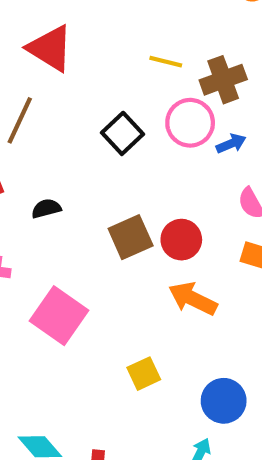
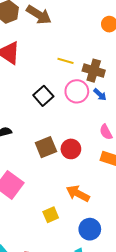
brown cross: (223, 80) -> (94, 71), turned 35
blue arrow: (231, 144) -> (100, 95), moved, turned 64
orange arrow: (193, 299) -> (78, 194), moved

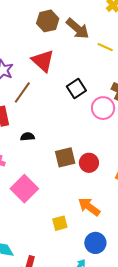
yellow line: (66, 61) -> (105, 47), moved
black square: (43, 96) -> (76, 89), moved

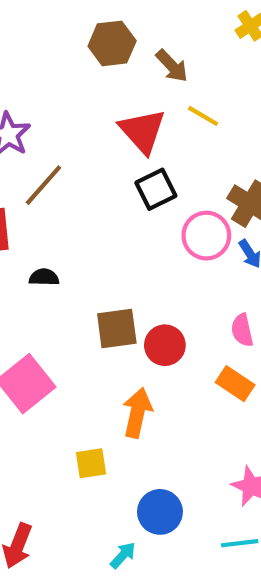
brown arrow: (78, 29) -> (172, 66), size x0.7
yellow line: (105, 47) -> (203, 116), moved
red triangle: (43, 61) -> (142, 131), moved
orange arrow: (89, 207) -> (137, 413), moved, turned 60

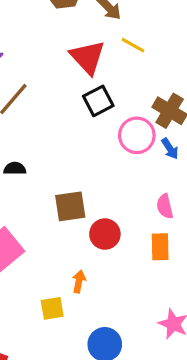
red circle: (165, 345) -> (105, 234), moved
orange rectangle: (235, 384) -> (160, 247), turned 56
orange arrow: (137, 413) -> (79, 281), moved, size x0.6

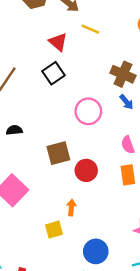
red triangle: (88, 57) -> (58, 42), size x0.7
black square: (98, 101) -> (53, 73), moved
pink circle: (137, 135) -> (88, 111), moved

